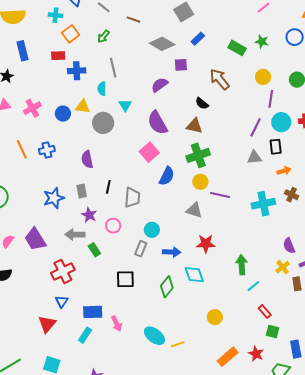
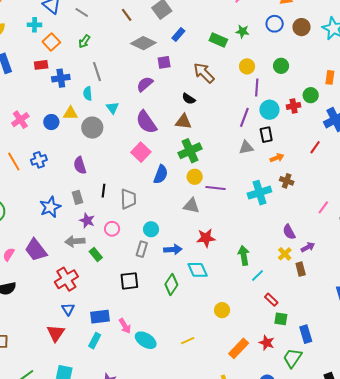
brown line: (133, 20) -> (127, 15), moved, turned 40
cyan ellipse: (154, 336) -> (146, 340), moved

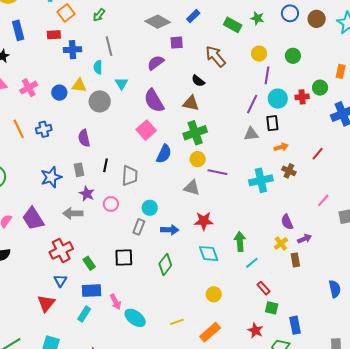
red line: (315, 147) -> (318, 154), moved
green rectangle: (96, 255) -> (89, 263), moved
cyan diamond: (198, 270) -> (209, 254), moved
orange rectangle: (239, 348) -> (210, 332), moved

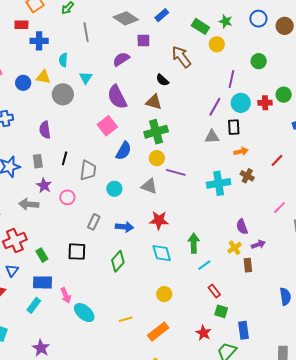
gray line: (109, 46) -> (86, 32), moved
yellow circle: (259, 54) -> (217, 44), moved
cyan circle: (150, 208) -> (114, 189), moved

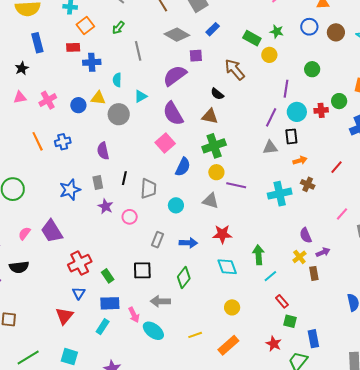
purple semicircle: (121, 59) -> (175, 76), size x1.4
cyan triangle: (86, 78) -> (141, 96), turned 32
gray arrow: (29, 204) -> (160, 301), moved

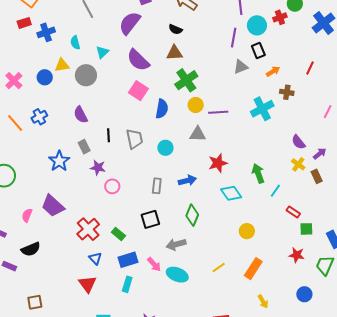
pink circle: (130, 217) -> (112, 186), moved

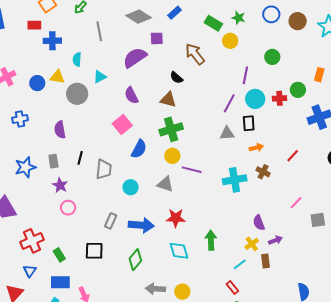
purple semicircle: (138, 60) -> (131, 95), size x0.7
blue arrow: (187, 181) -> (141, 225), size x1.4
cyan line: (275, 191) -> (240, 264), moved
gray arrow: (176, 244) -> (155, 289), moved

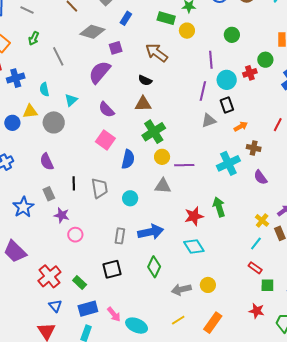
red star: (176, 218) -> (194, 216), moved
purple semicircle: (259, 223) -> (260, 177), moved
green arrow: (211, 240) -> (219, 207), moved

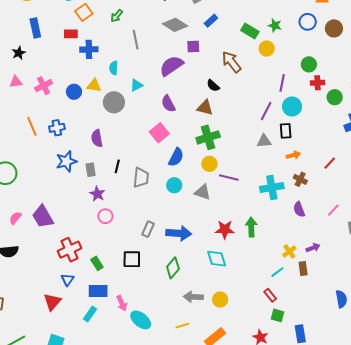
red cross: (250, 73) -> (317, 83), moved
cyan circle: (130, 198) -> (174, 185), moved
blue star: (23, 207) -> (66, 161), moved

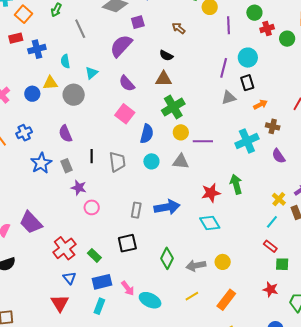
brown arrow: (231, 62) -> (179, 28), size x0.6
purple line: (282, 83) -> (229, 25), moved
green diamond: (173, 268) -> (167, 258), moved

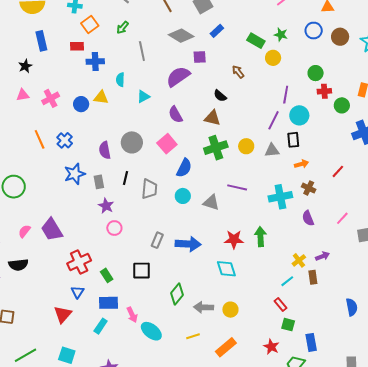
purple line: (229, 25) -> (286, 95), moved
gray circle: (74, 95) -> (132, 142), moved
yellow circle: (181, 132) -> (246, 146), moved
blue cross: (24, 133) -> (65, 140), turned -35

